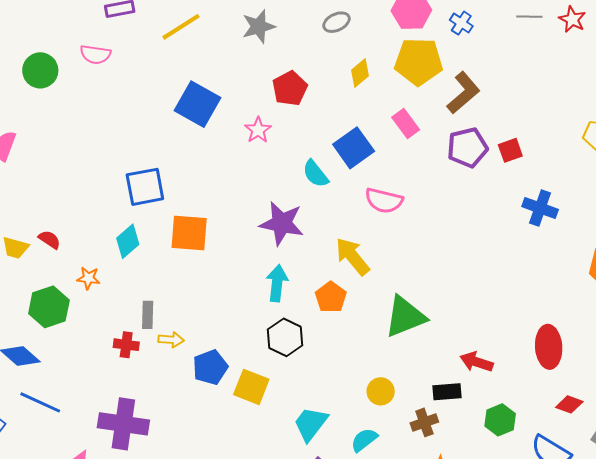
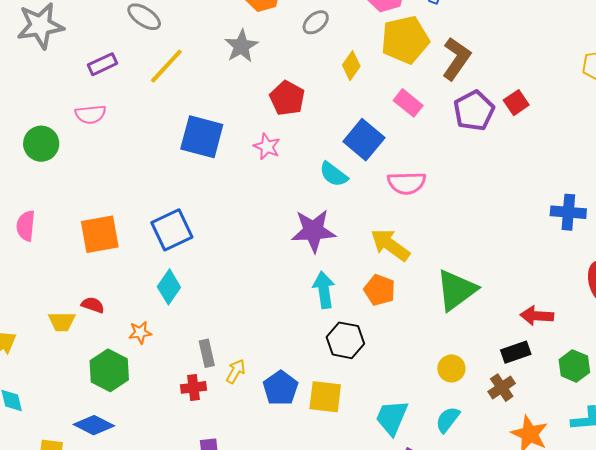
blue cross: (540, 208) -> (568, 212), moved
orange square: (189, 233) -> (100, 234), moved
yellow arrow: (171, 340) -> (236, 371), turned -50

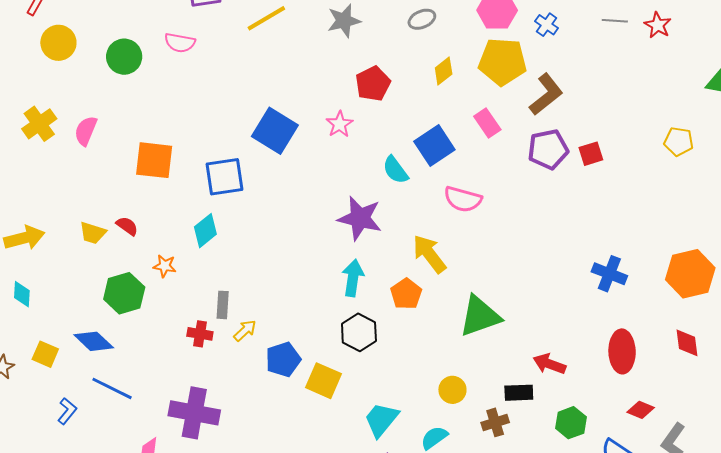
blue square: (202, 137) -> (275, 131), moved

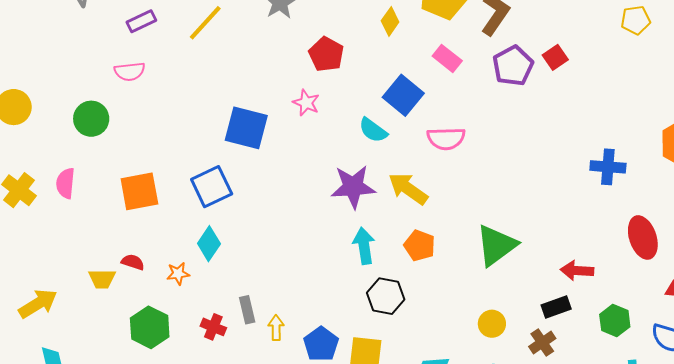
green circle: (124, 57) -> (91, 119), moved
yellow arrow: (429, 254) -> (408, 189), moved
orange star: (165, 266) -> (178, 274), moved
yellow arrow: (245, 330) -> (276, 328), turned -30
red cross: (200, 334) -> (213, 327), moved, turned 30

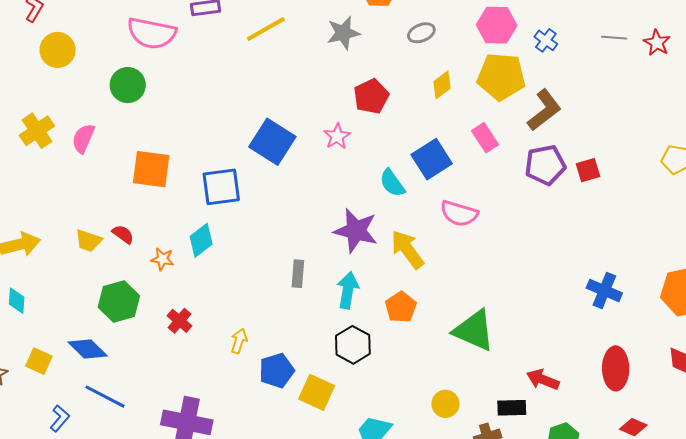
pink semicircle: (130, 72) -> (152, 33), moved, size x1.6
green triangle: (496, 245) -> (474, 331), turned 42
gray rectangle: (247, 310) -> (298, 274), moved

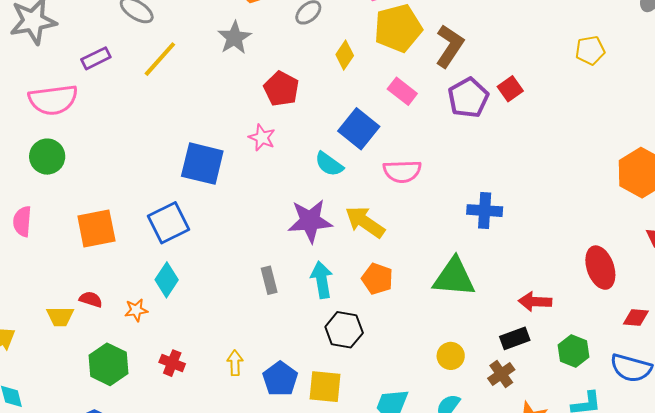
blue cross: (604, 291) -> (485, 211), moved

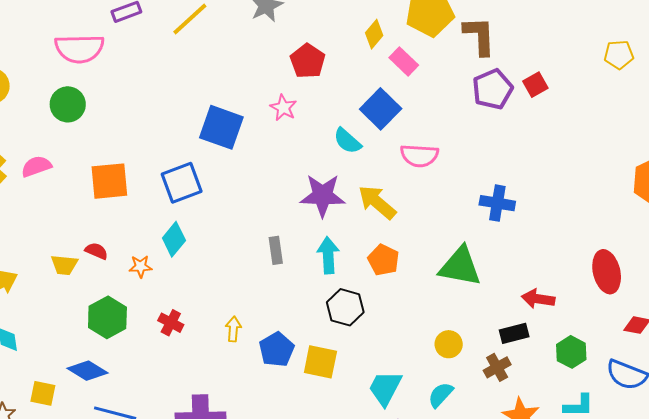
brown L-shape: (450, 46) -> (479, 36), turned -42
pink rectangle: (402, 91) -> (404, 61), moved
pink semicircle: (22, 221) -> (36, 166), turned 60

